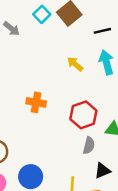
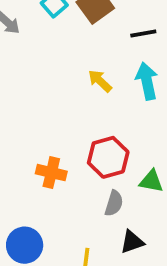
orange cross: (36, 102) -> (51, 173), moved

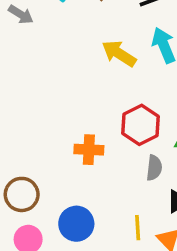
yellow arrow: (100, 81) -> (119, 53), size x1.4

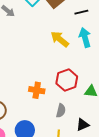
gray semicircle: (154, 168) -> (61, 111), moved

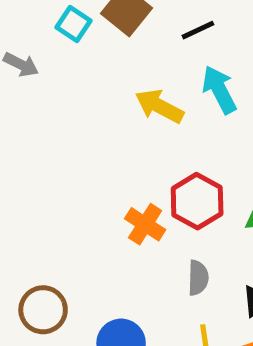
orange cross: (37, 90) -> (145, 224), moved, turned 35

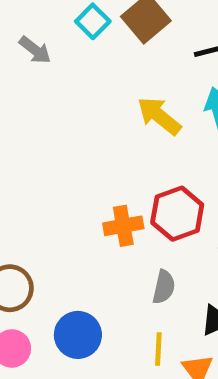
orange cross: (145, 224) -> (123, 226), turned 36

